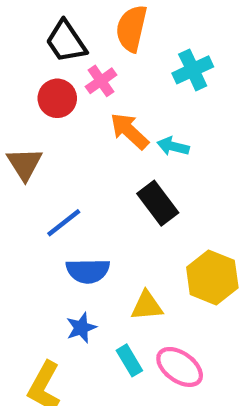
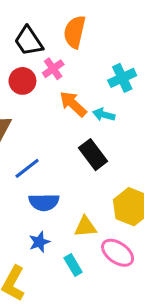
cyan cross: (193, 70) -> (122, 78), moved
pink ellipse: (180, 367) -> (118, 253), moved

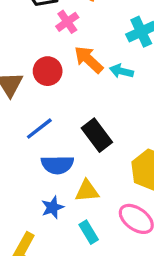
red circle: (22, 81) -> (48, 71), moved
black rectangle: (93, 155) -> (97, 135), moved
yellow triangle: (85, 227) -> (87, 191), moved

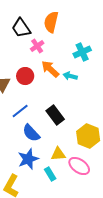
blue semicircle: (57, 165) -> (31, 133), turned 48
yellow triangle: (87, 191) -> (58, 154), moved
blue star: (52, 207) -> (28, 159), size x1.5

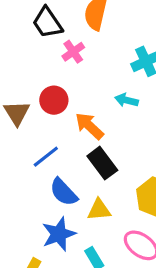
orange arrow: (50, 69) -> (89, 126), moved
yellow triangle: (58, 154) -> (99, 210), moved

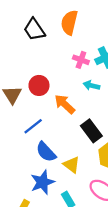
pink cross: (73, 52) -> (81, 60), moved, turned -35
black rectangle: (102, 163) -> (91, 131), moved
yellow triangle: (99, 210) -> (72, 165), turned 42

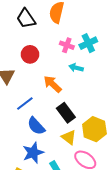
red circle: (39, 85) -> (30, 54), moved
black rectangle: (91, 131) -> (66, 113), moved
yellow triangle: (72, 165) -> (69, 137), moved

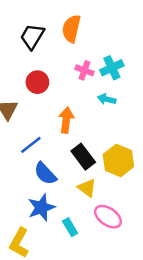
black trapezoid: (26, 19) -> (32, 36), turned 65
cyan arrow: (76, 68) -> (107, 99), moved
orange arrow: (53, 84) -> (66, 120), turned 54
yellow hexagon: (94, 129) -> (118, 160), moved

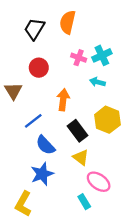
yellow hexagon: (118, 160) -> (107, 120), moved
cyan rectangle: (70, 227) -> (84, 202), moved

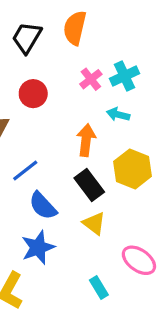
pink cross: (79, 58) -> (91, 79), turned 32
orange arrow: (63, 100) -> (86, 140), moved
pink ellipse: (99, 182) -> (139, 260), moved

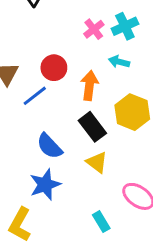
red circle: (33, 94) -> (54, 68), moved
blue line: (25, 171) -> (35, 96), moved

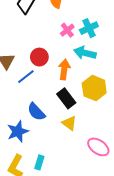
cyan arrow: (119, 62) -> (85, 53), size x1.5
blue star: (45, 185) -> (18, 131), moved
cyan rectangle: (101, 222) -> (39, 162), moved, turned 48

